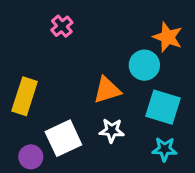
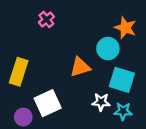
white star: (112, 130) -> (101, 102), moved

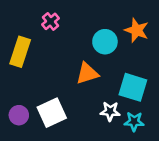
cyan circle: (108, 49) -> (105, 42), moved
yellow rectangle: (19, 72) -> (20, 52), moved
purple circle: (23, 117) -> (19, 115), moved

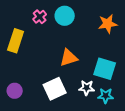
orange star: (137, 30) -> (108, 24), turned -30
cyan circle: (105, 42) -> (65, 16), moved
white square: (52, 113) -> (55, 89), moved

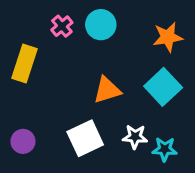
cyan square: (105, 69) -> (163, 87), moved, turned 30

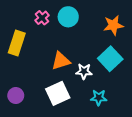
orange triangle: (107, 90) -> (61, 61), moved
white star: (135, 137) -> (84, 71), moved
cyan star: (165, 149) -> (99, 98), moved

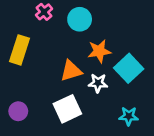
pink cross: (42, 18) -> (44, 12), moved
orange star: (113, 25) -> (99, 51), moved
cyan star: (99, 98) -> (129, 116), moved

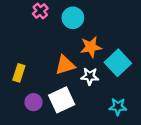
yellow rectangle: (19, 50) -> (19, 73), moved, size x0.7
purple circle: (18, 111) -> (33, 102), moved

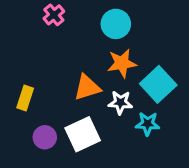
cyan circle: (73, 18) -> (116, 24), moved
cyan star: (118, 107) -> (148, 124), moved

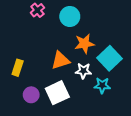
cyan circle: (116, 24) -> (70, 16), moved

